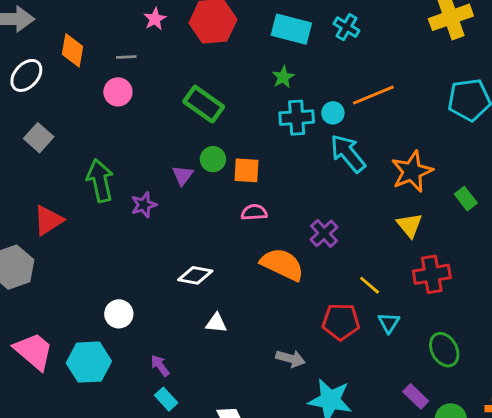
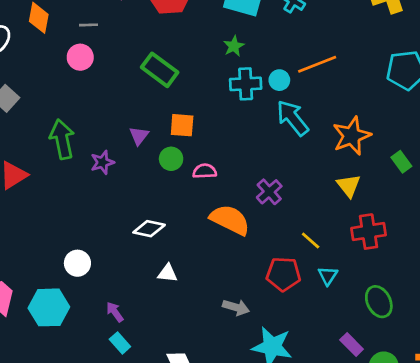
green circle: (213, 159) -> (171, 159), moved
orange square: (246, 170) -> (182, 125), moved

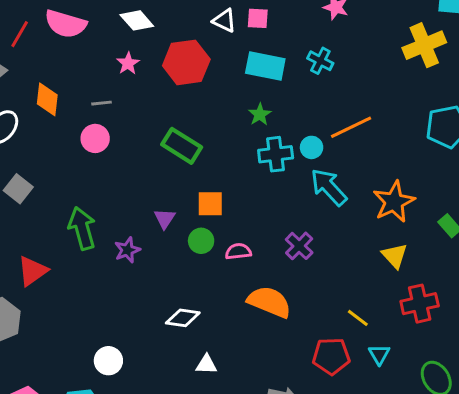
purple cross: (269, 192) -> (299, 246), moved

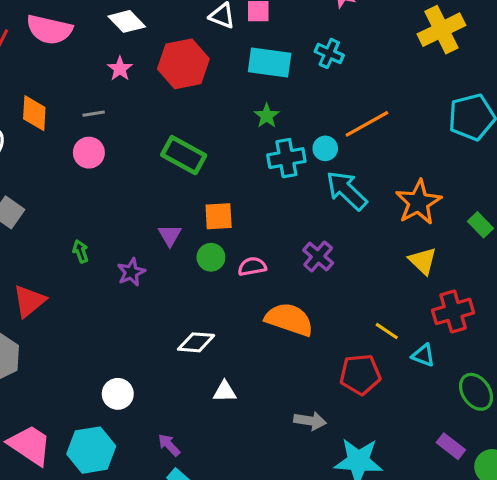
green arrow: (82, 228) -> (81, 251), size x0.5
cyan triangle: (379, 354) -> (423, 355), moved, turned -35

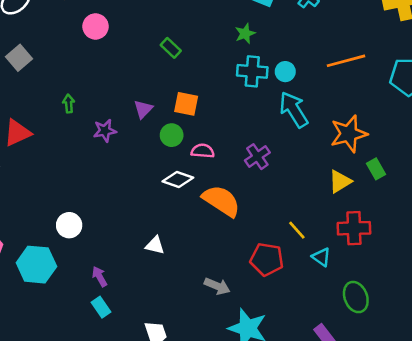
orange line: (367, 124) -> (346, 61), moved
green rectangle: (184, 155) -> (171, 48), size x0.6
green rectangle: (481, 225) -> (376, 169), moved
yellow triangle: (423, 261) -> (340, 181), turned 30
white diamond: (196, 342) -> (178, 179), moved

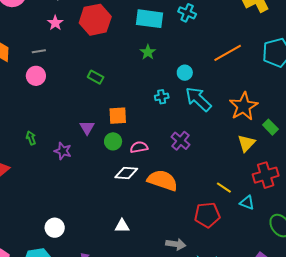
cyan cross: (252, 71) -> (162, 97), moved, size x0.6
purple star: (105, 131) -> (63, 151), turned -30

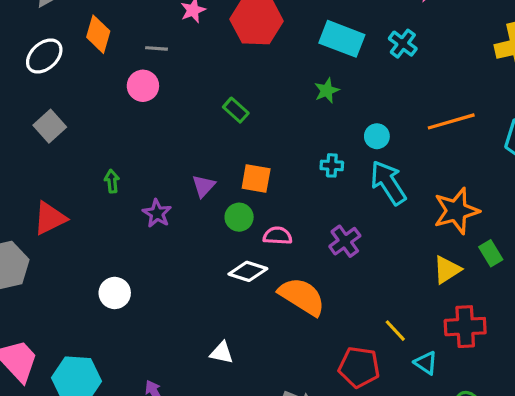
white circle: (55, 228) -> (115, 293), moved

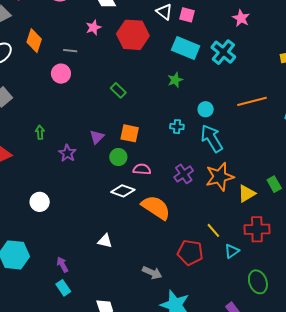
cyan cross: (403, 44) -> (223, 52), size x1.4
orange star: (456, 211) -> (220, 177), moved
cyan triangle: (426, 363) -> (232, 251), turned 49

